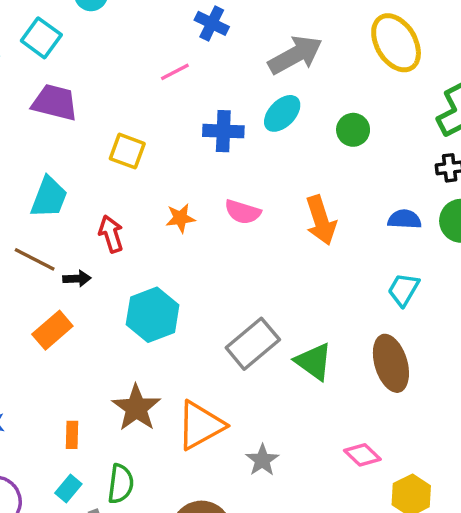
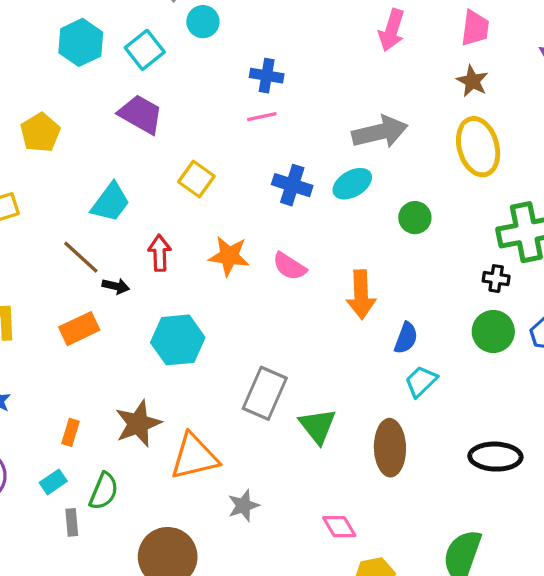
blue cross: (212, 23) -> (267, 76), moved, turned -32
orange star: (180, 218) -> (229, 256), size x1.4
blue semicircle: (405, 219) -> (406, 338), moved, turned 92
gray rectangle: (253, 344) -> (265, 393), turned -42

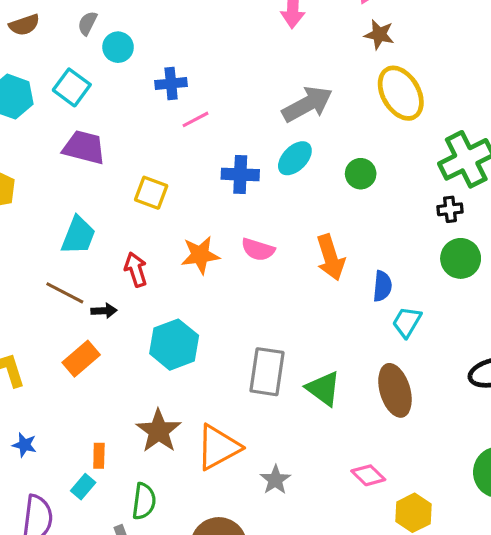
blue cross: (267, 76) -> (171, 83), moved
cyan rectangle: (53, 482) -> (83, 487), moved

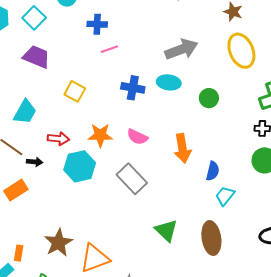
cyan ellipse: (295, 158) -> (169, 82), turned 45
red arrow: (136, 270) -> (58, 139), turned 105
cyan hexagon: (174, 345) -> (80, 166), moved
gray rectangle: (267, 372) -> (132, 179), moved, turned -60

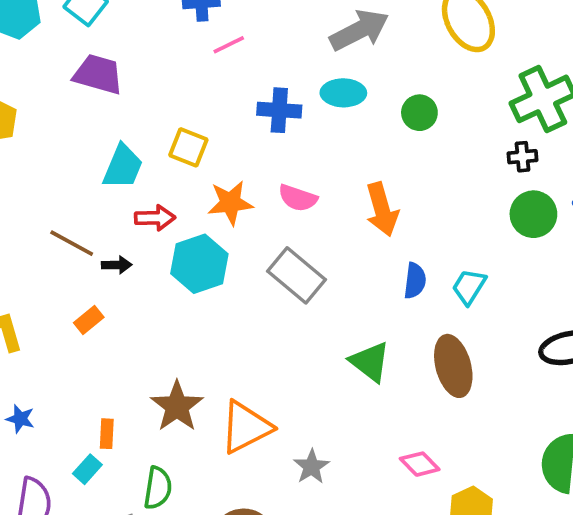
yellow square: (75, 91) -> (188, 147), moved
cyan trapezoid: (25, 112) -> (123, 167), moved
blue semicircle: (213, 171) -> (415, 281), moved
orange rectangle: (16, 190) -> (89, 320), size x0.7

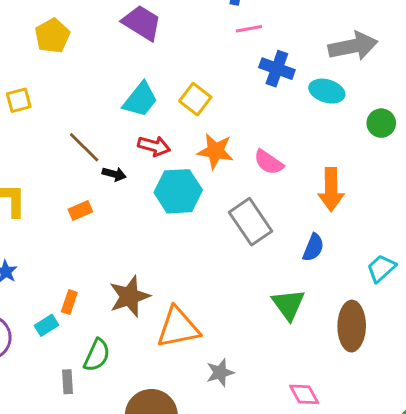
blue cross: (279, 110) -> (277, 69), moved
blue semicircle: (415, 281) -> (313, 248), moved

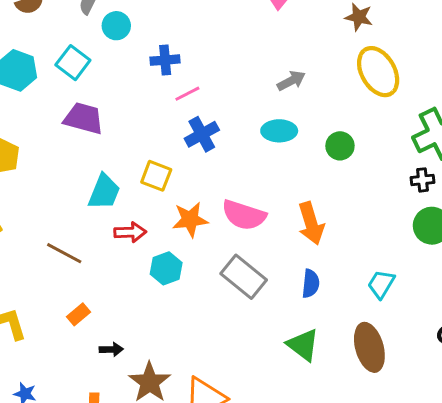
gray arrow: (353, 46) -> (291, 81), size x0.6
blue cross: (277, 69) -> (202, 134), moved, turned -32
pink semicircle: (269, 162) -> (244, 215), size x1.4
black arrow: (114, 174) -> (111, 349), moved
cyan hexagon: (178, 191) -> (166, 268), size x0.7

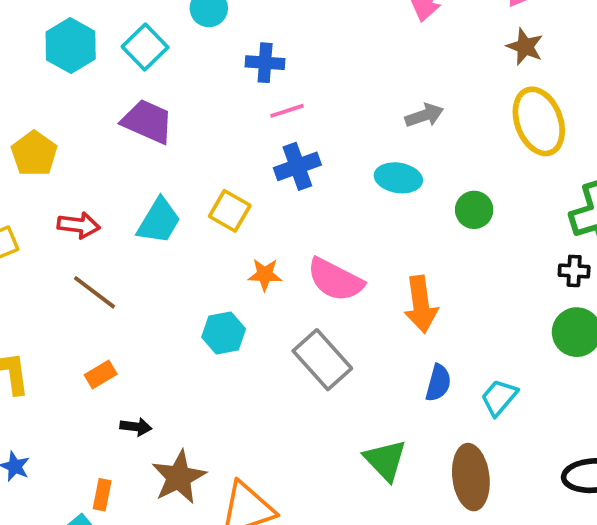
orange star: (190, 220) -> (265, 275), size x0.7
red arrow: (130, 232) -> (79, 225), moved
blue semicircle: (311, 284) -> (438, 383), moved

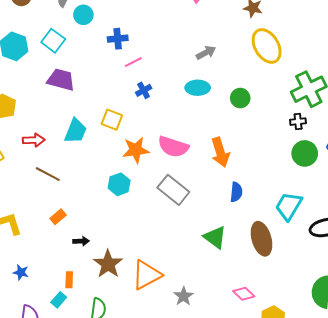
blue cross: (297, 166) -> (144, 90), size x0.7
orange star: (265, 275) -> (136, 150), size x1.5
cyan trapezoid: (499, 397) -> (289, 206), moved, size x1.4

